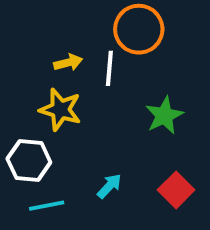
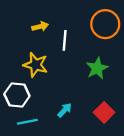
orange circle: (139, 29) -> (105, 24), moved
yellow arrow: (68, 63) -> (40, 26), moved

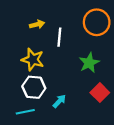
white hexagon: (17, 95) -> (34, 87), moved
red square: (104, 112) -> (100, 93), moved

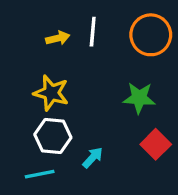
white line: (59, 37) -> (93, 32), moved
green star: (89, 63) -> (139, 98), turned 30

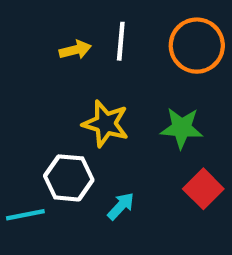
yellow star: (51, 93) -> (106, 124), moved
cyan line: (40, 174) -> (25, 215), moved

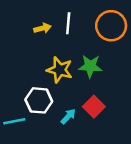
green star: (182, 128) -> (90, 66), moved
red square: (203, 189) -> (94, 107), moved

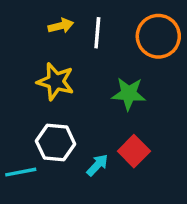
yellow arrow: (42, 28) -> (61, 26), moved
yellow star: (60, 70) -> (56, 82), moved

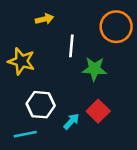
white line: (97, 33) -> (71, 46), moved
yellow star: (56, 82) -> (21, 61), moved
cyan line: (21, 172) -> (25, 134), moved

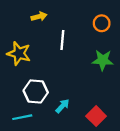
orange circle: (116, 27) -> (102, 23), size x0.6
green star: (94, 69) -> (103, 60), moved
red square: (98, 111) -> (96, 116), moved

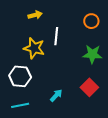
yellow star: (19, 53) -> (34, 48), moved
white hexagon: (36, 91) -> (20, 76), moved
red square: (96, 116) -> (89, 87), moved

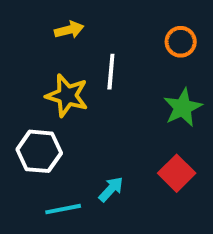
green star: (92, 54) -> (183, 107), turned -30
cyan line: (20, 105) -> (63, 209), moved

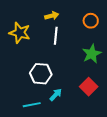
yellow arrow: (69, 30) -> (52, 16), moved
yellow star: (67, 96) -> (20, 33), moved
white hexagon: (39, 151) -> (41, 74), moved

